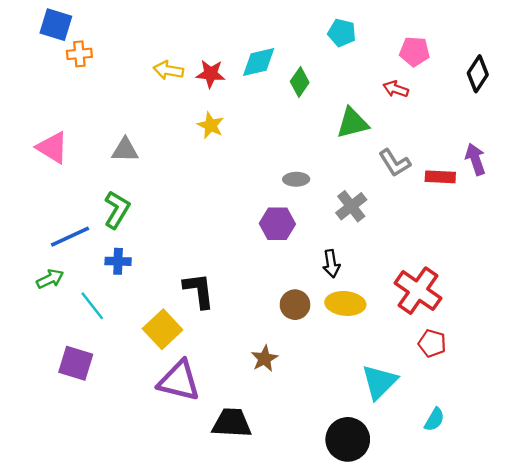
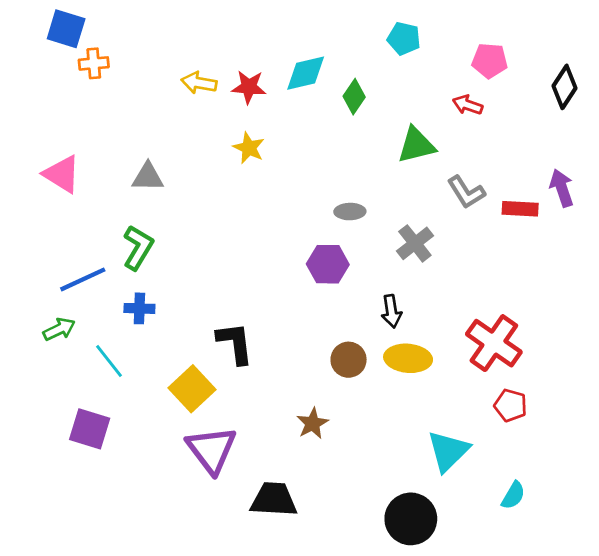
purple triangle: (179, 381) -> (211, 450), turned 39

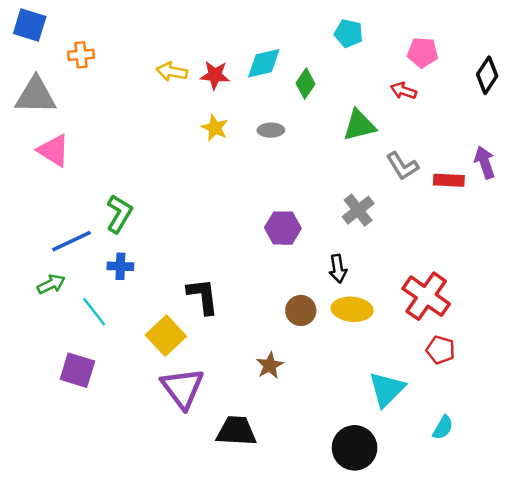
blue square: (66, 29) -> (30, 25), moved
gray triangle: (148, 177) -> (36, 95), moved, size x1.5
gray ellipse: (350, 212) -> (271, 130), moved

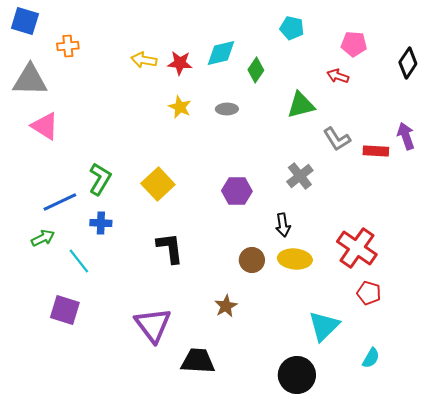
yellow square: (166, 336) -> (158, 184), moved

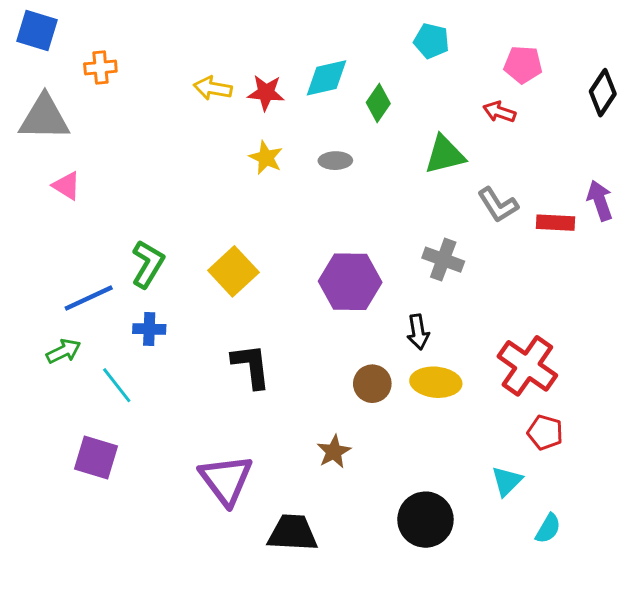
pink triangle: (45, 126) -> (66, 186), size x0.7
gray cross: (300, 176) -> (443, 260), turned -32
purple hexagon: (237, 191) -> (350, 282), size x1.4
cyan triangle: (324, 326) -> (507, 481), moved, size x0.7
black circle: (297, 375) -> (425, 520), moved

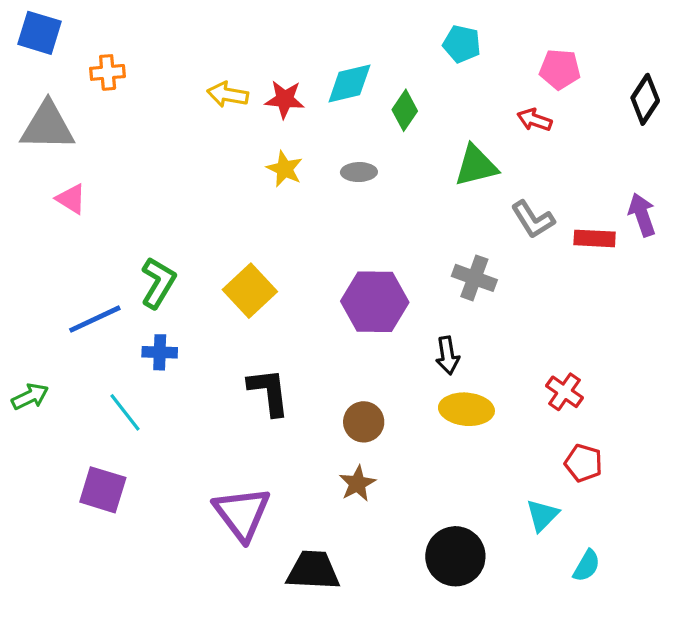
green arrow: (64, 351) -> (30, 397), moved
red cross: (527, 366) -> (565, 392), size x0.6
brown circle: (372, 384) -> (364, 422), moved

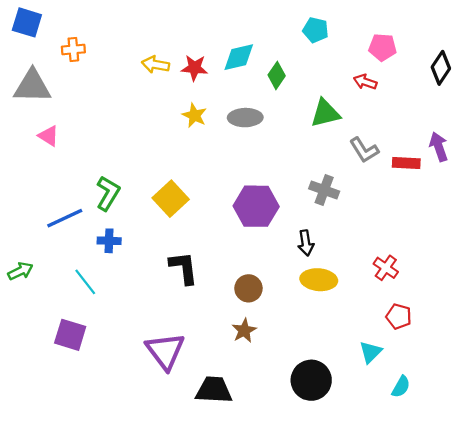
gray ellipse: (359, 172) -> (245, 118), size x1.4

